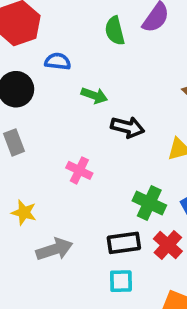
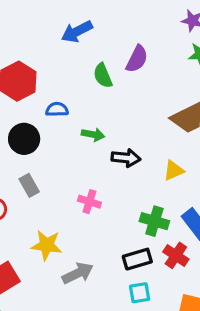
yellow star: (24, 213) -> (47, 245), size x1.4

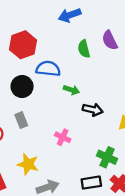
purple semicircle: (137, 59) -> (110, 40), turned 120
blue semicircle: (57, 109) -> (48, 69), size x1.5

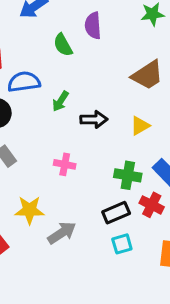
purple semicircle: (110, 40) -> (93, 26), turned 36
green arrow: (71, 90) -> (60, 101), turned 119

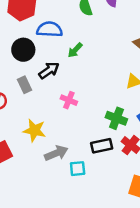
black arrow: (94, 119) -> (49, 70), moved, turned -45
cyan square: (122, 244) -> (78, 169), moved

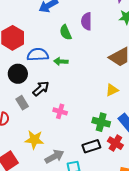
green arrow: (75, 50) -> (61, 61), moved, turned 56

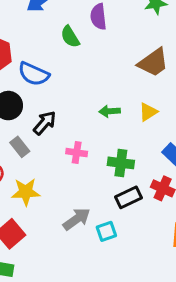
blue semicircle: (38, 55) -> (34, 74), turned -145
green arrow: (61, 61) -> (110, 111), moved
green cross: (101, 122) -> (121, 163), moved
yellow star: (34, 140) -> (26, 192), moved

